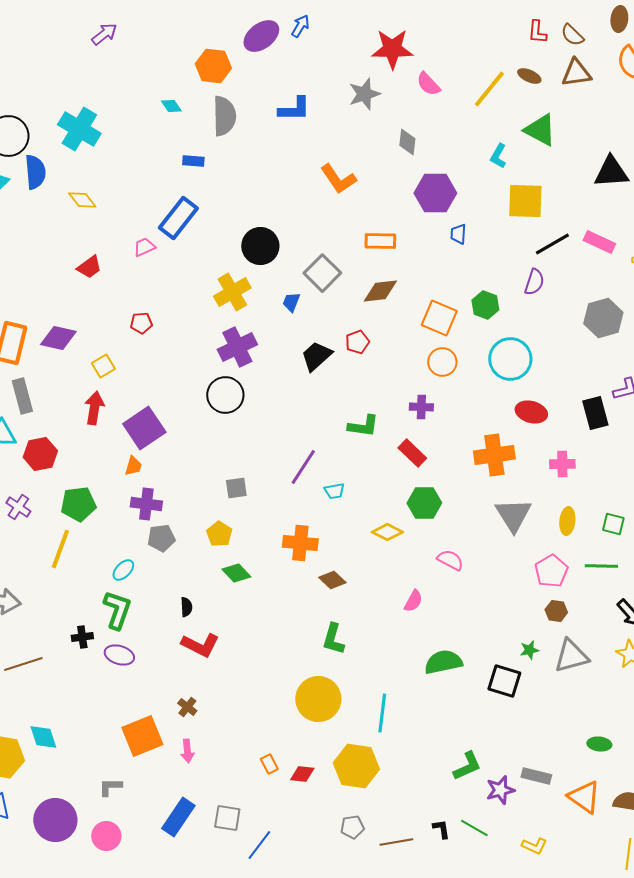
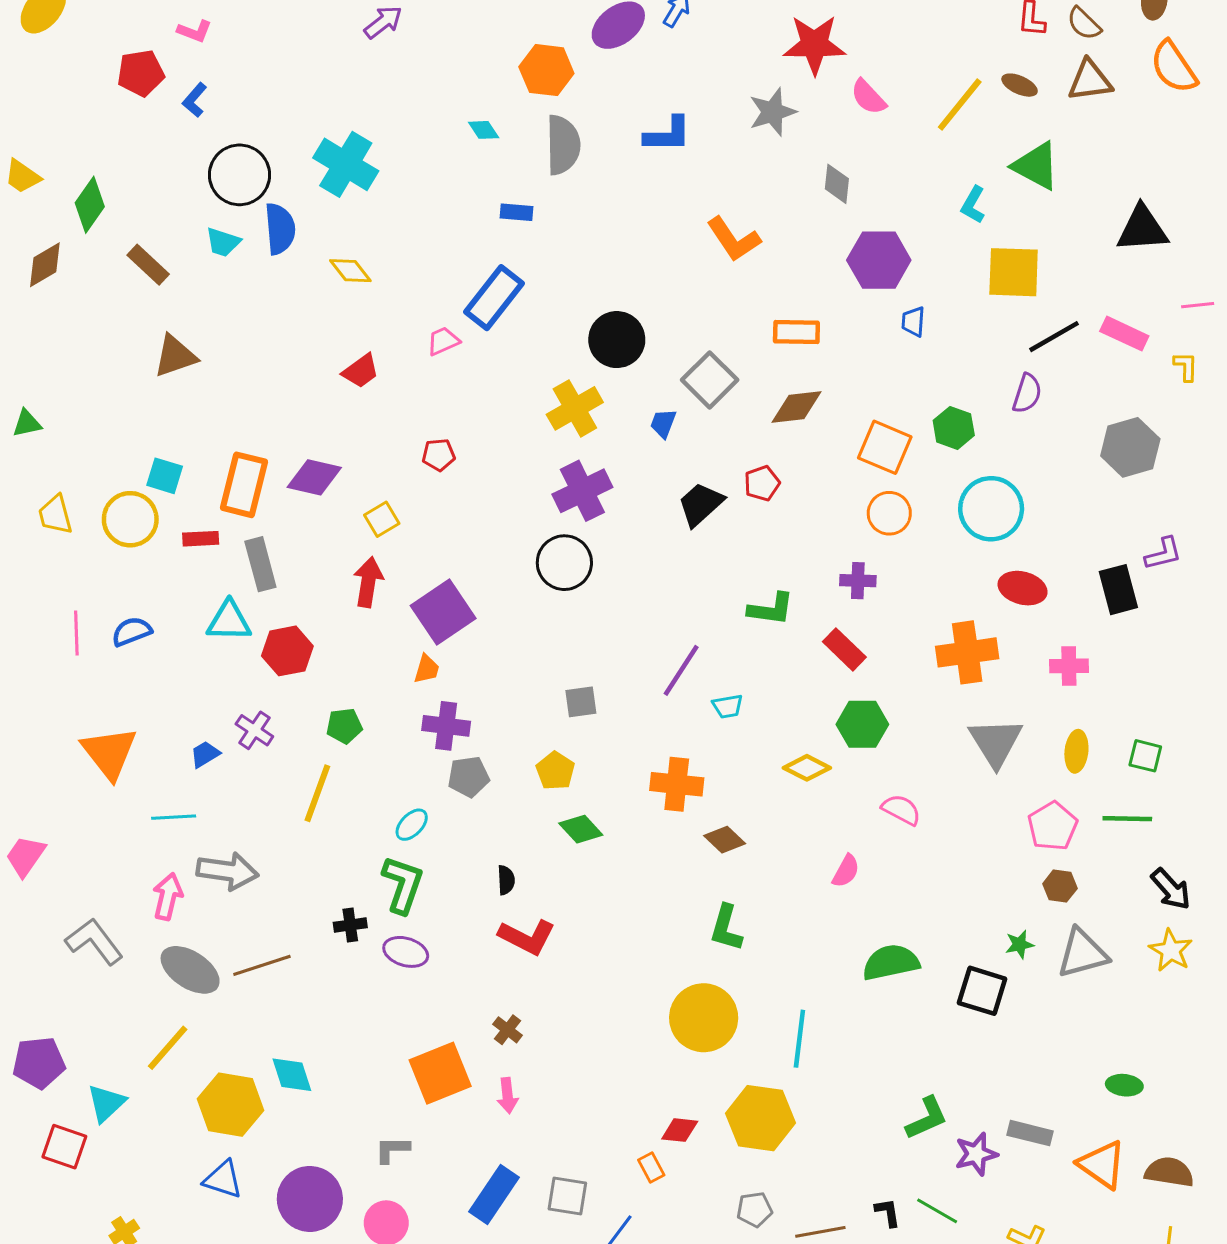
green pentagon: (78, 504) -> (344, 726), size x0.7
orange rectangle: (269, 764) -> (651, 1168), moved

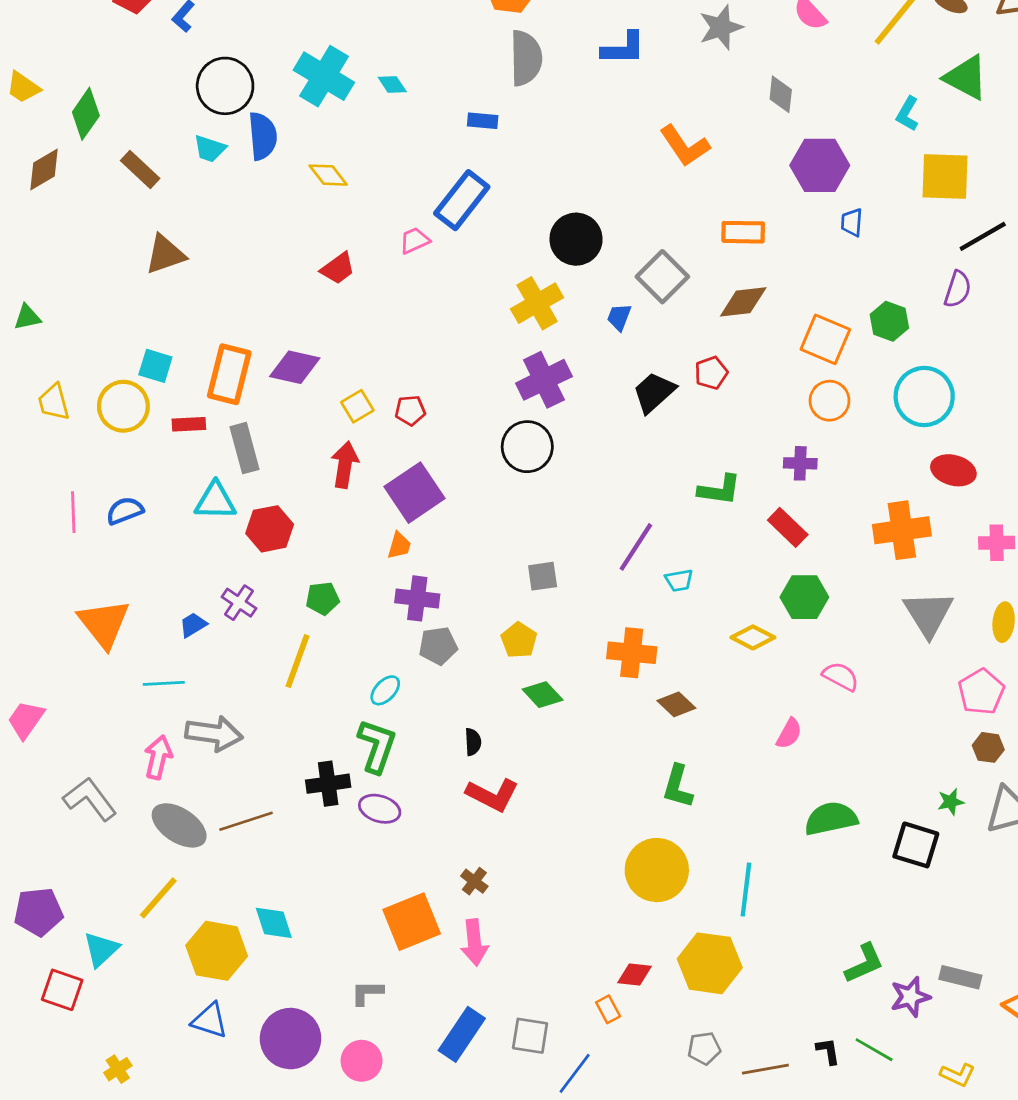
cyan diamond: (484, 130) -> (392, 85), moved
red pentagon: (439, 455) -> (410, 410), moved
black cross: (350, 925) -> (328, 784), size x1.4
pink arrow: (507, 1096) -> (474, 942), size x1.4

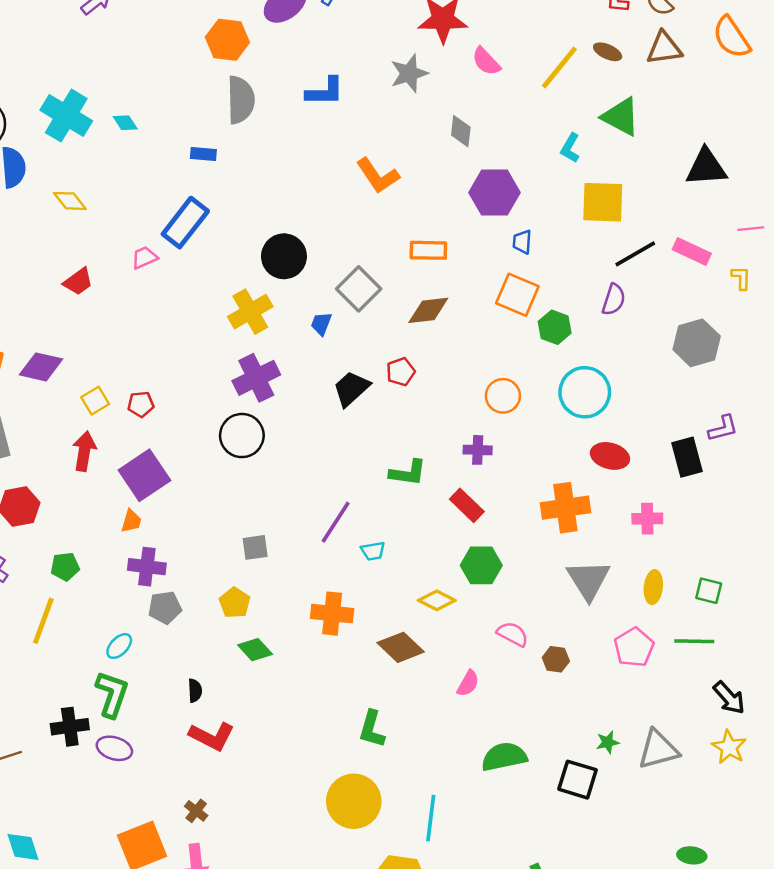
orange square: (825, 339) -> (517, 295), moved
brown diamond: (676, 704) -> (401, 647), moved, size x1.4
brown hexagon: (988, 747) -> (556, 659), moved

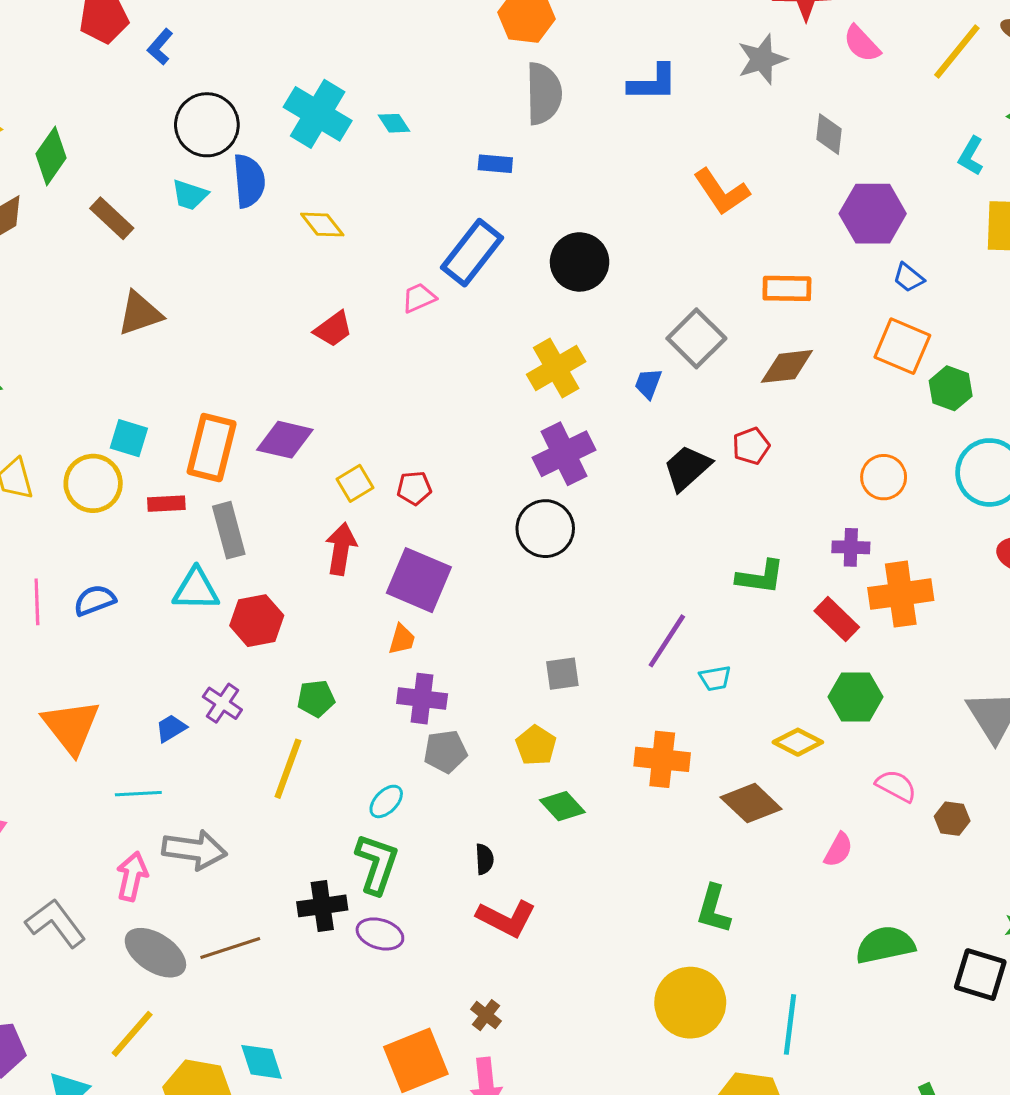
blue trapezoid: (522, 242) -> (909, 278), turned -55
black circle: (284, 256) -> (580, 262), moved
purple square: (144, 475) -> (419, 580), turned -33
orange cross: (565, 508) -> (901, 594), moved

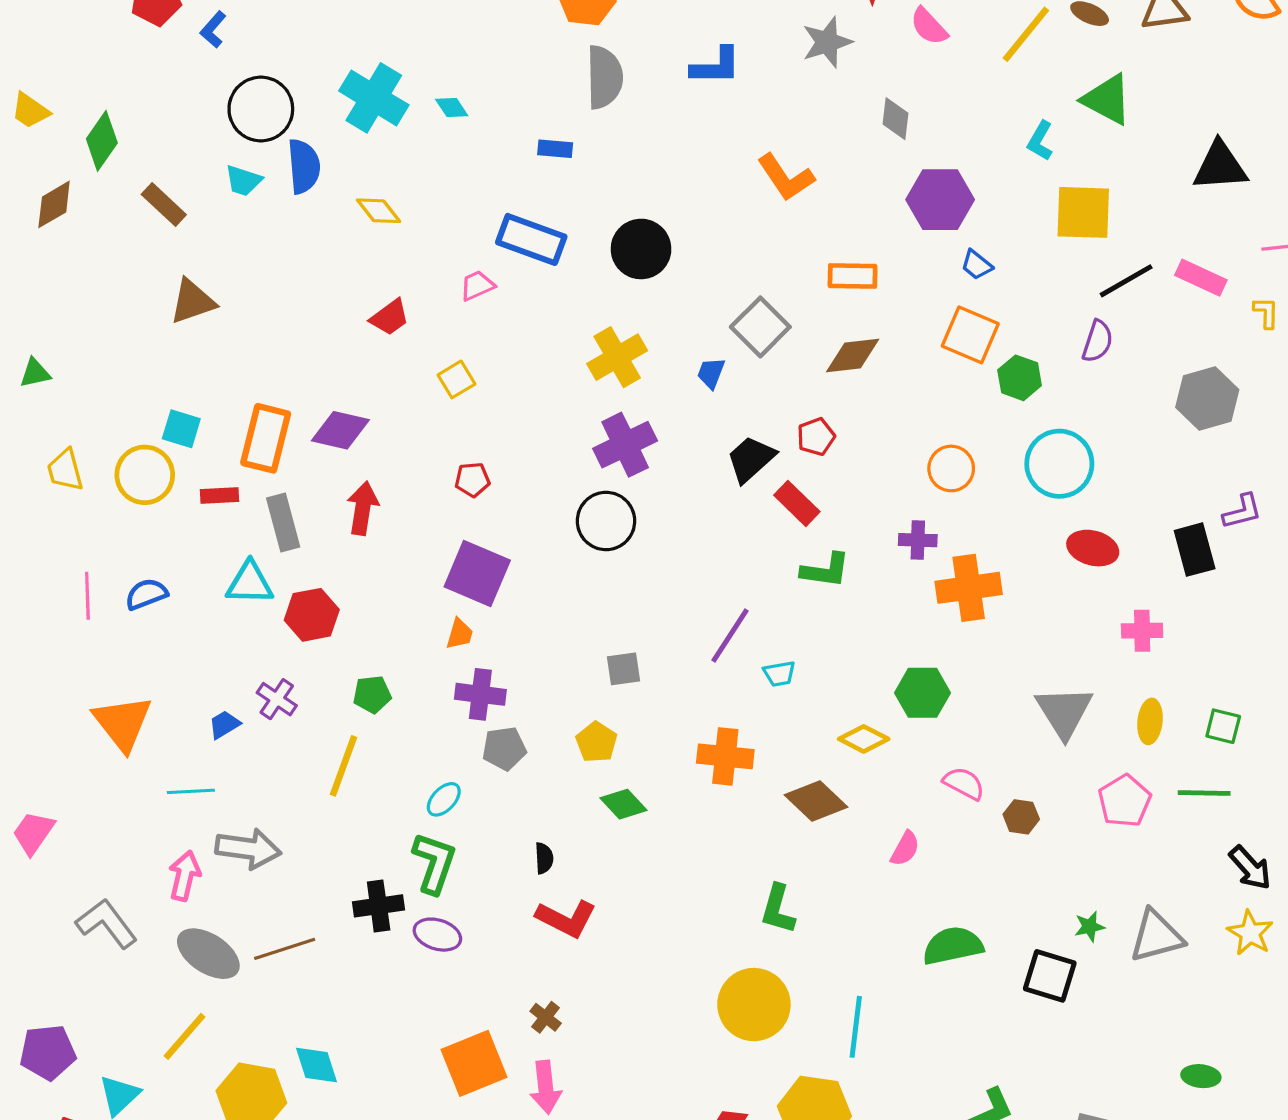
blue rectangle: (472, 253) -> (531, 239), turned 72
yellow square: (355, 483) -> (457, 379), moved
red arrow: (341, 549) -> (363, 508), moved
red rectangle: (837, 619) -> (797, 503), moved

